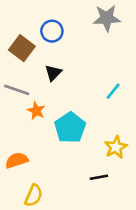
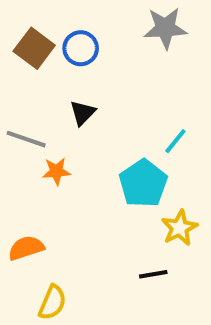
brown square: (22, 48) -> (34, 48), moved
orange star: (36, 111) -> (56, 171), turned -30
cyan pentagon: (70, 128) -> (143, 183), moved

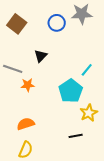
blue circle: (81, 48) -> (57, 23), moved
orange semicircle: (26, 248) -> (26, 124), moved

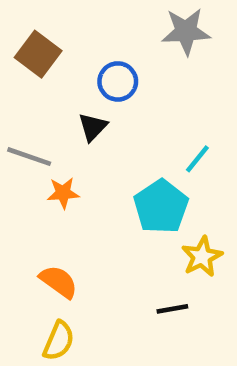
blue circle: (57, 23) -> (118, 81), moved
orange semicircle: (26, 124) -> (59, 282), turned 54

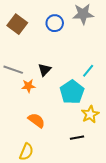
blue circle: (118, 81) -> (55, 23), moved
black triangle: (93, 127) -> (45, 70), moved
orange semicircle: (59, 282) -> (36, 120), moved

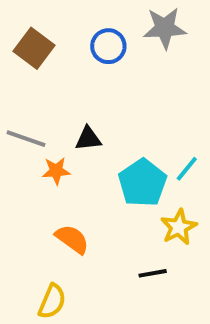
black triangle: (45, 70) -> (88, 139), turned 40
cyan line: (88, 71) -> (187, 169), moved

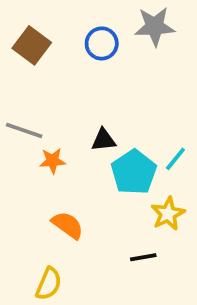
black triangle: (88, 139) -> (104, 140), moved

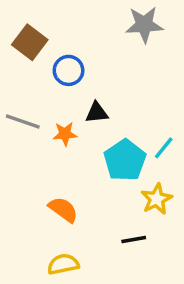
blue circle: (102, 43) -> (69, 70), moved
black triangle: (104, 140) -> (97, 113), moved
orange star: (52, 161) -> (65, 134), moved
yellow semicircle: (49, 284) -> (63, 264), moved, turned -124

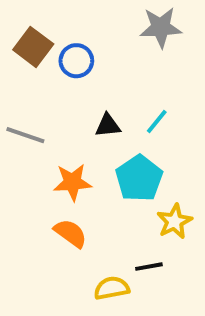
blue circle: (69, 70) -> (76, 61), moved
orange star: (65, 134) -> (72, 182), moved, size x1.4
cyan line: (164, 148) -> (157, 121), moved
yellow semicircle: (63, 264) -> (112, 288), moved

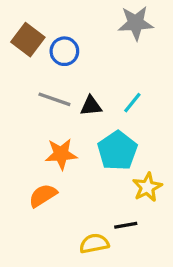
gray line: (25, 135) -> (54, 99), moved
orange semicircle: (70, 233) -> (43, 195), moved, turned -68

